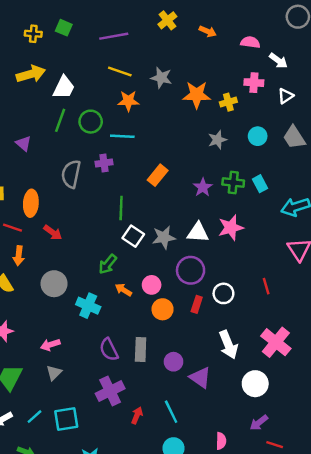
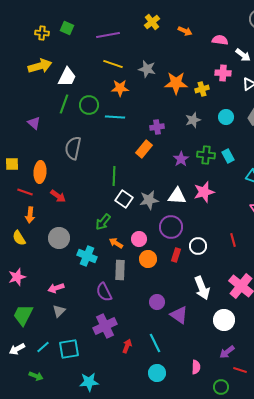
purple cross: (104, 163) -> (157, 127), moved
gray rectangle: (141, 350) -> (120, 270), moved

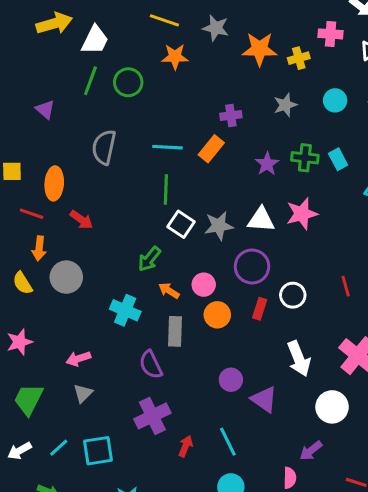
cyan line: (115, 117) -> (167, 147), moved
gray circle: (59, 238) -> (66, 277), moved
purple arrow: (227, 352) -> (311, 451), moved

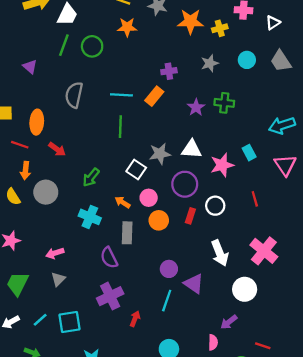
cyan rectangle: (338, 159) -> (249, 153), moved
pink star: (302, 214) -> (222, 165), moved
white square: (181, 224) -> (136, 170), moved
green arrow: (149, 259) -> (91, 177), moved
cyan line: (228, 442) -> (167, 301), moved, turned 45

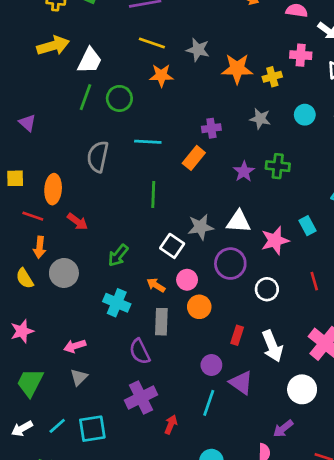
gray star: (210, 63) -> (260, 119), turned 30
purple triangle: (30, 67) -> (27, 123), moved
cyan line: (121, 95) -> (148, 142), moved
red rectangle: (190, 216) -> (237, 335), moved

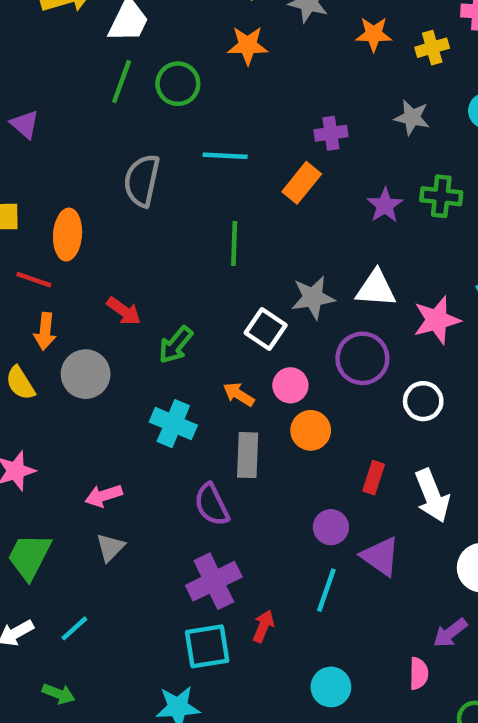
orange star: (237, 69) -> (374, 34), size x0.7
red arrow: (77, 222) -> (124, 311), moved
cyan square: (92, 429) -> (207, 646), moved

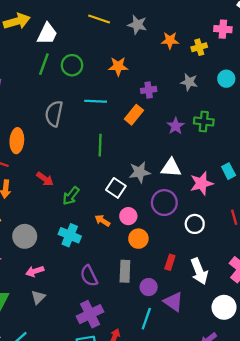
orange star: (248, 45) -> (118, 66), moved
gray circle: (86, 374) -> (25, 236), moved
gray rectangle: (248, 455) -> (125, 271), moved

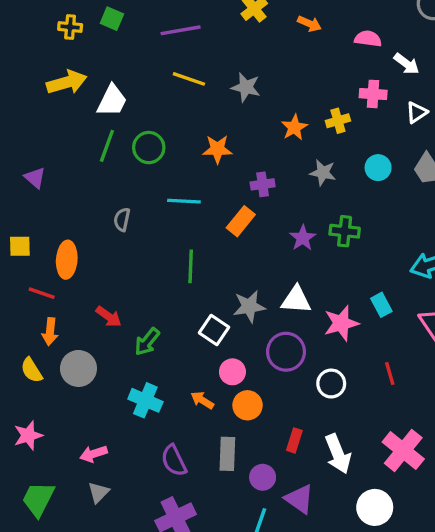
orange star: (170, 40) -> (294, 127), moved, turned -30
gray semicircle: (54, 114) -> (122, 220), size x0.6
orange arrow: (102, 221) -> (202, 400), moved
gray circle: (25, 236) -> (78, 368), moved

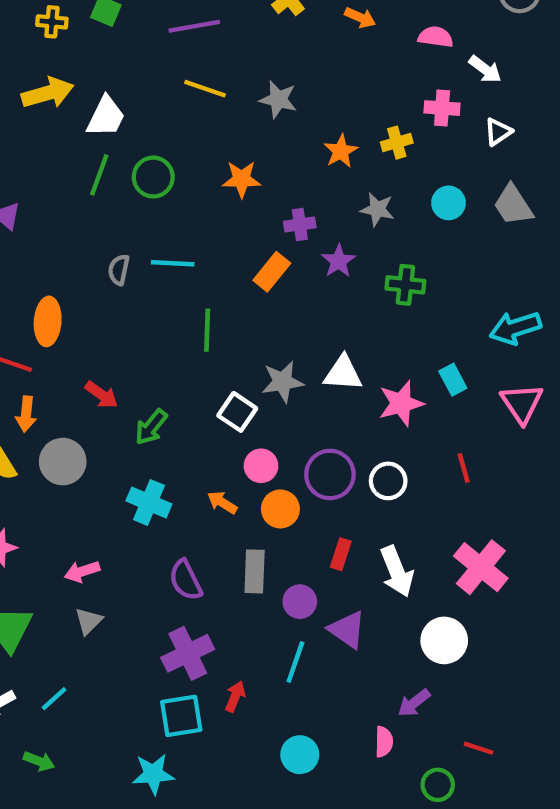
cyan line: (184, 201) -> (173, 263), moved
purple star: (303, 238) -> (339, 261), moved
purple circle: (286, 352) -> (330, 474), moved

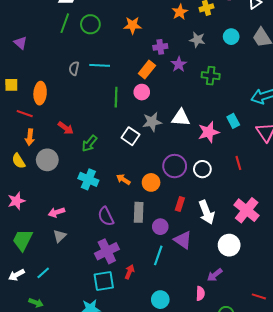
pink circle: (261, 466) -> (142, 92), moved
red line: (479, 748) -> (259, 296), moved

